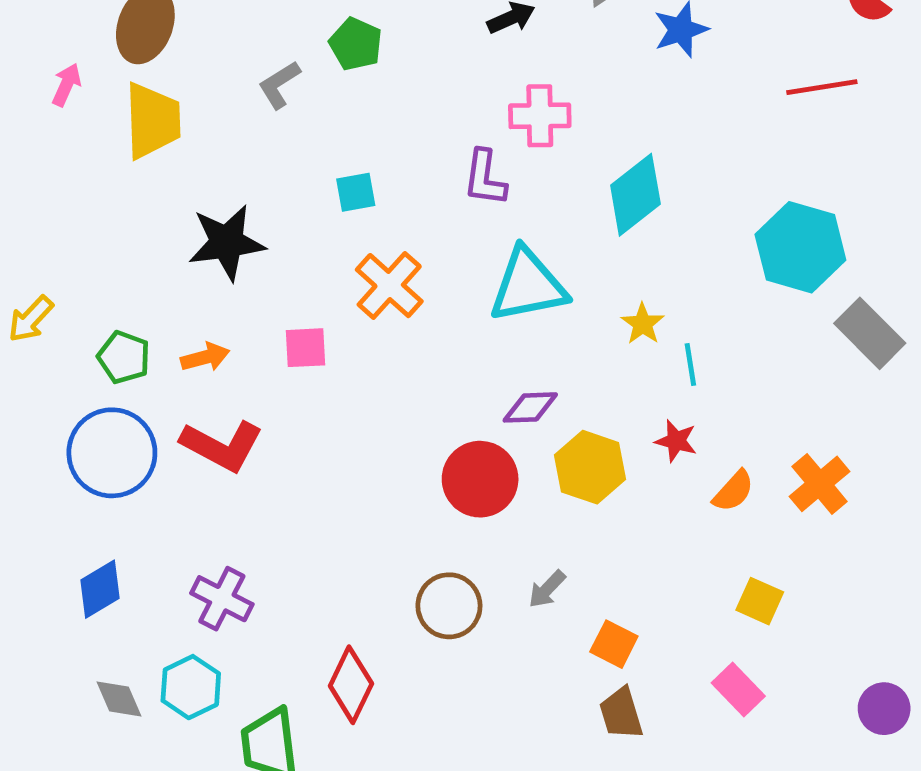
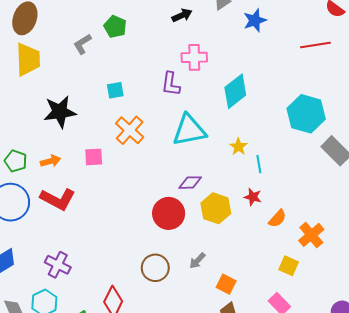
orange cross: (820, 484) -> (311, 235), moved

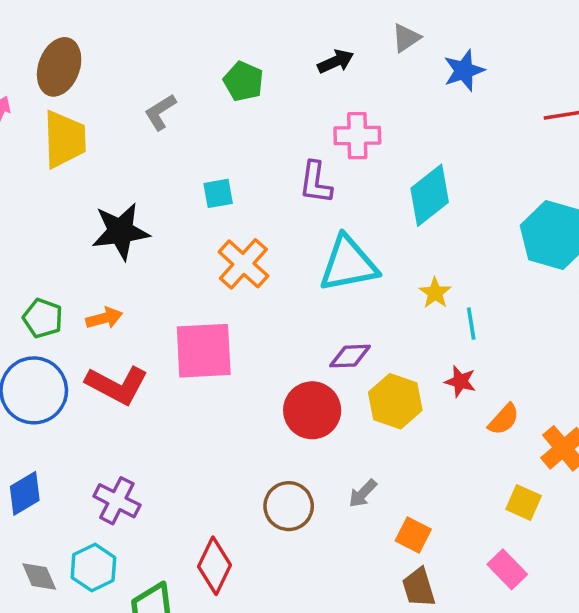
green pentagon: (115, 27) -> (243, 81), moved
pink square: (94, 157) -> (204, 351), moved, size x1.8

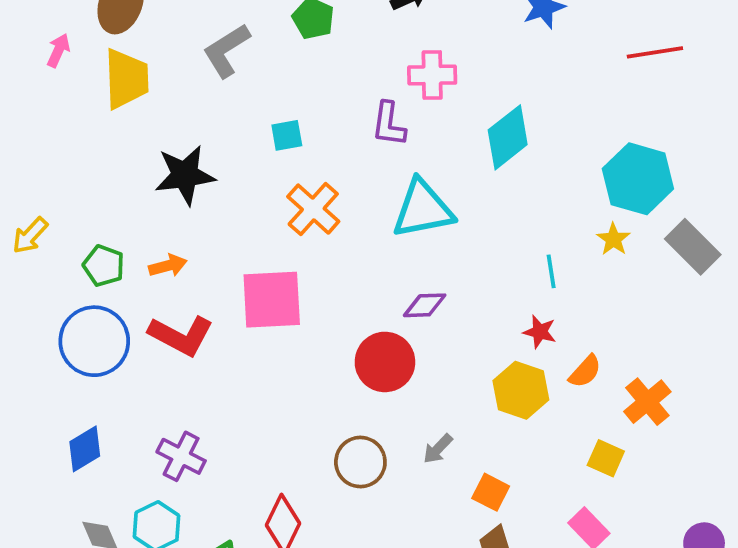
gray L-shape: (160, 112) -> (226, 50), size x1.4
yellow star: (435, 293) -> (613, 239), moved
yellow hexagon: (395, 401) -> (521, 390), moved

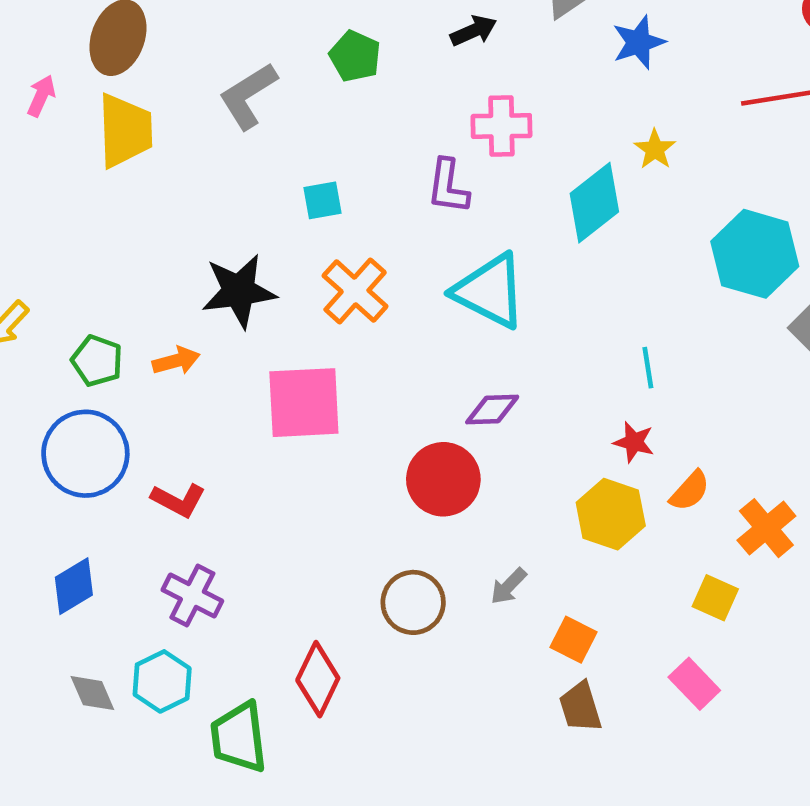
black star: (185, 175) -> (239, 291), moved
cyan triangle: (423, 209) -> (490, 291), turned 38
yellow star: (613, 239) -> (655, 149), moved
red L-shape: (181, 336) -> (178, 500), moved, size x0.7

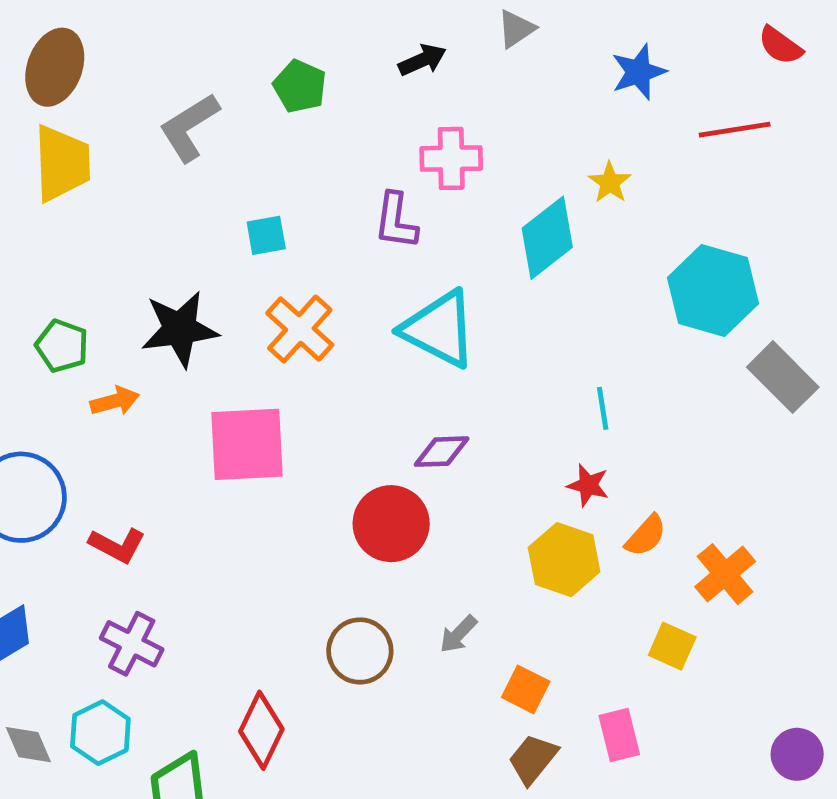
blue star: (639, 42) -> (639, 72), moved
green pentagon: (97, 361) -> (62, 346), moved
pink rectangle: (694, 684) -> (619, 735), moved, turned 30
brown trapezoid: (580, 707) -> (533, 759), turned 56

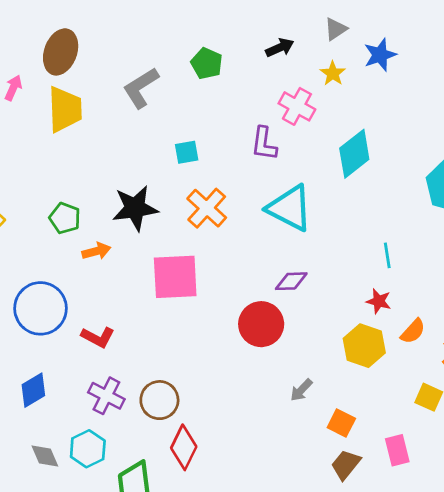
blue star: (639, 72) -> (380, 55), moved
pink cross: (451, 158) -> (297, 106), turned 30
yellow star: (610, 182) -> (333, 73), moved
brown circle: (360, 651) -> (159, 400), moved

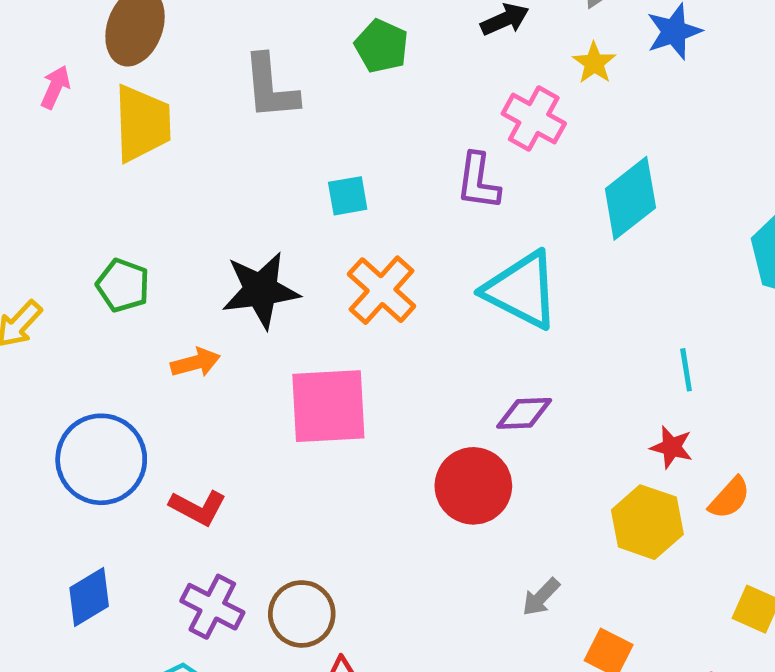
gray L-shape: (141, 88) -> (270, 87), turned -63
green pentagon: (65, 218) -> (123, 285), moved

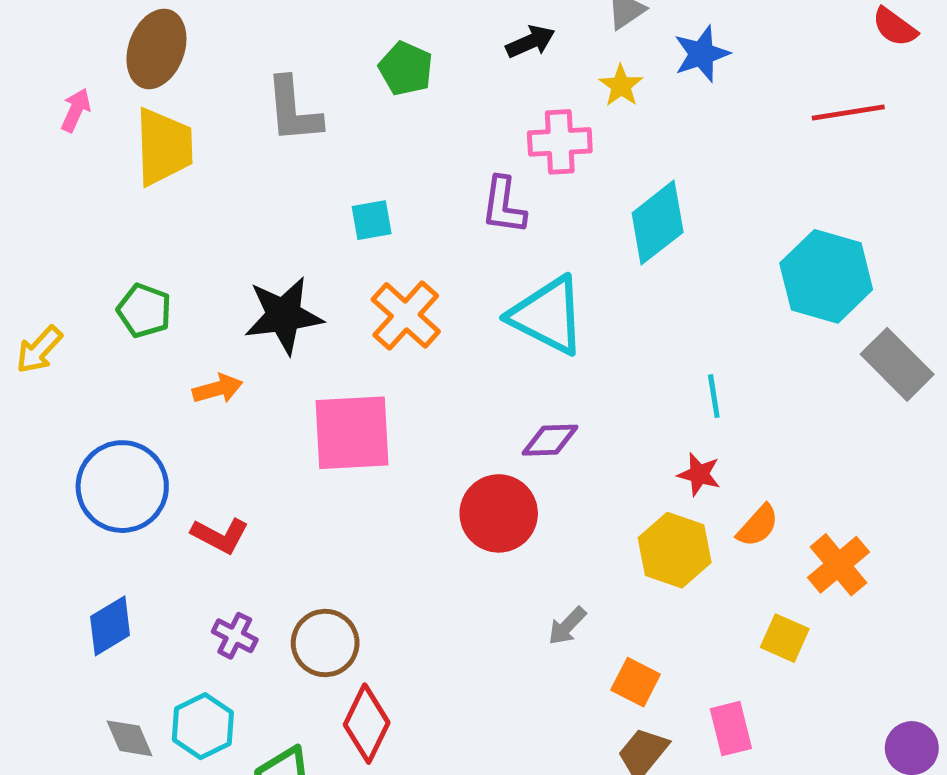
pink cross: (534, 119) -> (560, 142), turned -32
purple cross: (212, 607) -> (235, 636), size x0.7

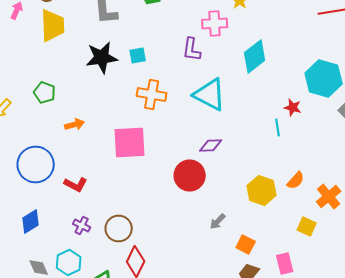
black star: (284, 315) -> (102, 58), moved
orange cross: (406, 315) -> (152, 94), turned -32
red star: (699, 474) -> (293, 108), moved

